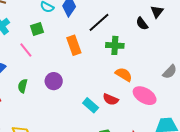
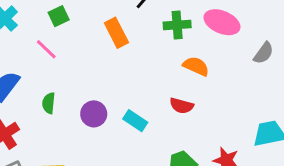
purple circle: (54, 81) -> (94, 114), moved
pink ellipse: (145, 96) -> (222, 22), moved
cyan rectangle: (91, 105) -> (135, 121), moved

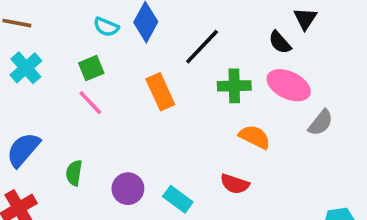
pink line: (46, 49) -> (90, 103), moved
gray semicircle: (264, 53) -> (321, 123), moved

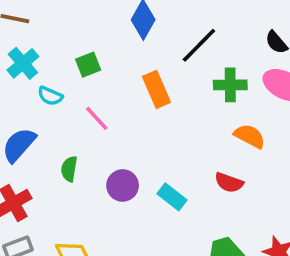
cyan semicircle: (106, 27) -> (50, 96), moved
pink line: (90, 103) -> (97, 118), moved

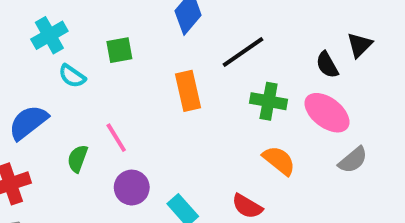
pink line: (97, 118) -> (116, 138), moved

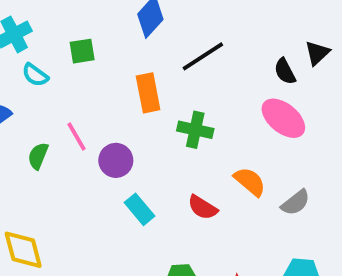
green cross: (269, 101) -> (195, 130), moved
orange semicircle: (279, 160) -> (250, 182), moved
gray semicircle: (353, 160) -> (296, 203), moved
purple circle: (132, 188) -> (116, 160), moved

